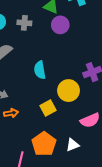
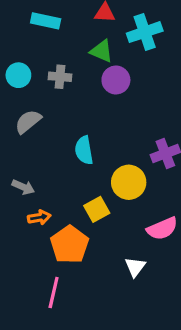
orange pentagon: (44, 144) -> (70, 245), moved
white triangle: (73, 145) -> (135, 267), turned -32

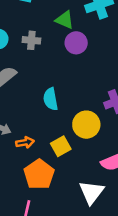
orange arrow: (39, 217) -> (25, 142), moved
white triangle: (135, 267) -> (91, 192), size x1.5

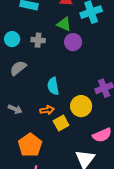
orange arrow: (25, 142) -> (47, 110), moved
orange pentagon: (39, 174) -> (30, 145), moved

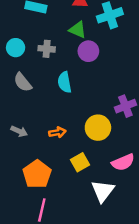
gray semicircle: (18, 68) -> (23, 82), turned -90
cyan semicircle: (53, 86) -> (65, 82), moved
yellow square: (61, 123) -> (80, 162), moved

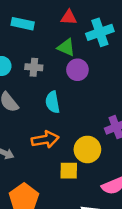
orange arrow: (57, 132) -> (45, 140), moved, size x1.5
yellow square: (80, 162) -> (69, 171), moved, turned 30

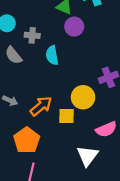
gray cross: (34, 67) -> (32, 35), moved
orange arrow: (45, 140) -> (41, 106), moved, turned -30

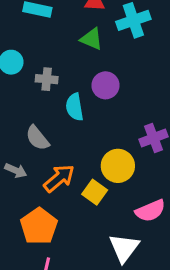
purple circle: (74, 27) -> (105, 85), moved
gray semicircle: (13, 55) -> (37, 138), moved
yellow square: (66, 116) -> (95, 192), turned 35

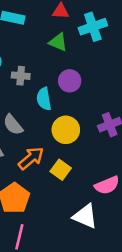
yellow circle: (118, 166) -> (66, 130), moved
white triangle: (124, 248) -> (85, 216), turned -44

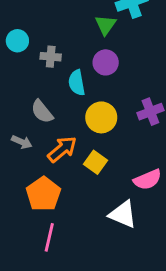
green triangle: (58, 42) -> (106, 25), moved, turned 42

